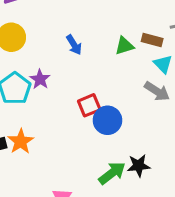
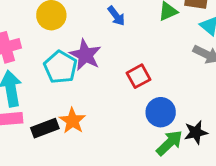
purple star: (40, 79) -> (85, 55), size x1.5
blue circle: (107, 120) -> (161, 112), moved

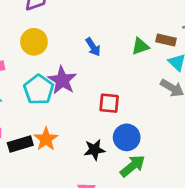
red square: (139, 76) -> (109, 103), turned 30
black star: (196, 132) -> (94, 150), moved

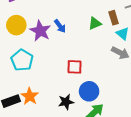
brown rectangle: (166, 40) -> (114, 18), turned 64
purple star: (62, 80) -> (40, 31), moved

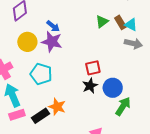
brown rectangle: (114, 18) -> (120, 22), moved
blue arrow: (60, 26) -> (53, 26), moved
black star: (66, 102) -> (90, 86), moved

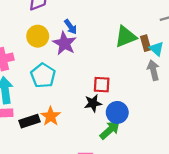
green triangle: (102, 22) -> (126, 37), size x1.5
gray arrow: (133, 44) -> (153, 70), turned -132
green arrow: (123, 106) -> (110, 130), moved

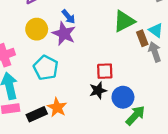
brown rectangle: (146, 43) -> (142, 38), moved
green arrow: (110, 130) -> (135, 115), moved

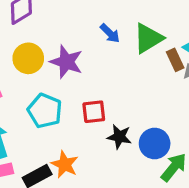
blue arrow: (68, 17) -> (110, 33), moved
red square: (105, 71) -> (94, 112), moved
black star: (98, 90) -> (119, 137), turned 30

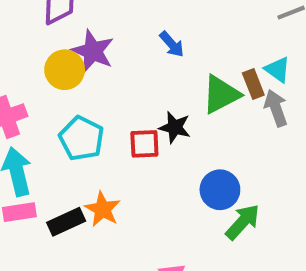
green triangle: (148, 38) -> (221, 94), moved
purple star: (66, 62) -> (93, 51), moved
black star: (119, 137) -> (175, 127), moved

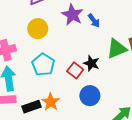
purple star: (93, 51) -> (72, 15), moved
red square: (144, 144) -> (75, 70), turned 35
blue circle: (220, 190) -> (90, 96), moved

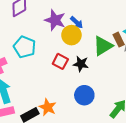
yellow circle: (38, 29) -> (71, 35), moved
cyan pentagon: (43, 65) -> (25, 47), moved
red square: (75, 70) -> (60, 61), moved

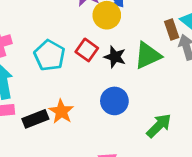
green triangle: (103, 46) -> (148, 55), moved
cyan pentagon: (25, 47) -> (50, 55), moved

